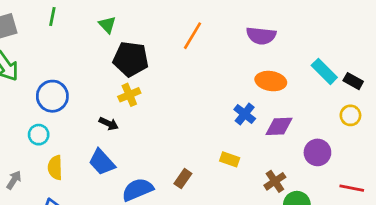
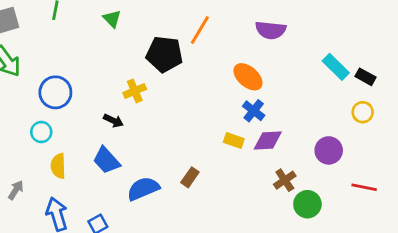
black pentagon: (131, 59) -> (164, 54), moved
orange ellipse: (271, 81) -> (248, 77), moved, turned 32
purple diamond: (279, 126) -> (268, 140), moved
yellow rectangle: (230, 159) -> (234, 140), moved
gray arrow: (14, 180) -> (16, 190), moved

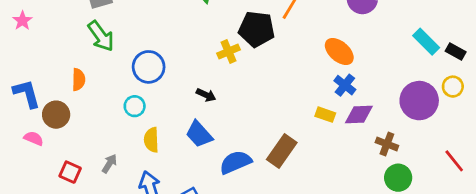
yellow cross: (135, 91) -> (229, 51), moved
purple circle: (329, 150) -> (419, 101), moved, size x1.4
brown rectangle: (190, 177) -> (282, 151), size x1.6
brown cross: (285, 180) -> (387, 144), moved, turned -35
red line: (364, 187) -> (454, 161), turned 40

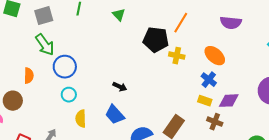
yellow cross: (229, 51) -> (177, 56), moved, turned 35
blue circle: (149, 67) -> (65, 67), moved
blue cross: (345, 85) -> (209, 80), moved
brown cross: (387, 144) -> (215, 122), moved

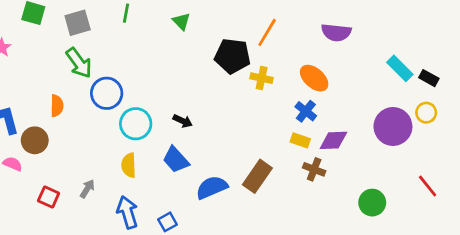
cyan circle: (69, 95) -> (136, 124), moved, size x1.5

